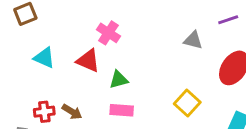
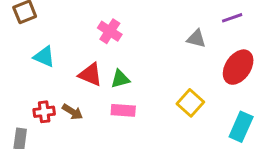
red triangle: (88, 61) -> (90, 75), moved

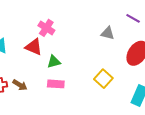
purple line: (232, 18) -> (133, 18), turned 48
red triangle: (90, 75) -> (34, 47), moved

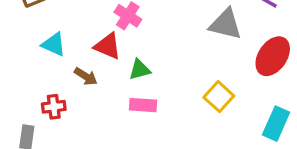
gray triangle: (108, 33) -> (226, 24), size x1.5
brown arrow: (20, 85) -> (86, 76), moved

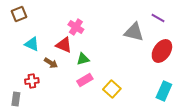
yellow square: (219, 97) -> (112, 89), moved
pink rectangle: (143, 105) -> (85, 80), turned -35

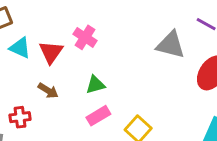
cyan triangle: (32, 44) -> (20, 48), moved
red triangle: (64, 45) -> (51, 52), moved, turned 42

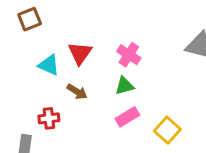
pink cross: (85, 37) -> (129, 55), moved
cyan triangle: (20, 48) -> (49, 65), moved

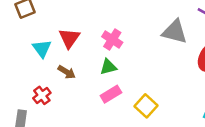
cyan triangle: (49, 65) -> (42, 49), turned 30
red cross: (49, 118) -> (42, 95), turned -30

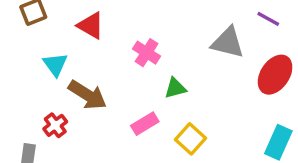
red triangle: (69, 38) -> (91, 26), moved, turned -35
green triangle: (108, 67) -> (175, 88), moved
brown arrow: (67, 72) -> (87, 95), size x1.6

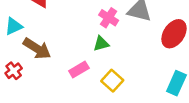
pink cross: (147, 53) -> (109, 18), moved
cyan triangle: (55, 64) -> (14, 26), turned 42

